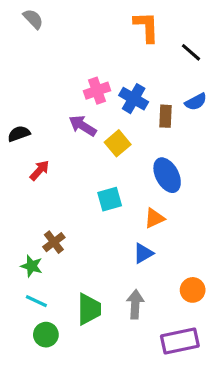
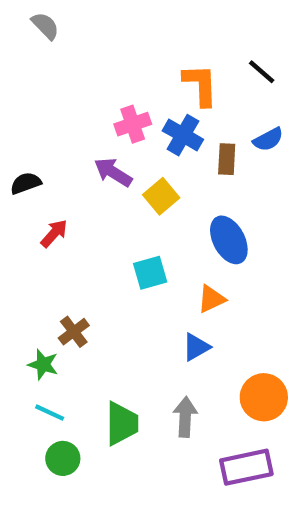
orange L-shape: (146, 27) -> (200, 85), moved
orange circle: (193, 290) -> (264, 397), size x1.4

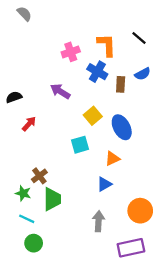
pink cross: (133, 124) -> (71, 52), moved
yellow square: (161, 196) -> (93, 116), moved
green trapezoid: (122, 423) -> (52, 199), moved

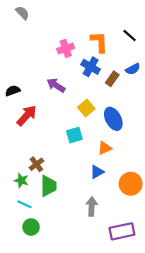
brown rectangle: (121, 84) -> (112, 79), turned 32
red arrow: (29, 124) -> (27, 116), size x1.5
orange circle: (140, 211) -> (131, 184), moved

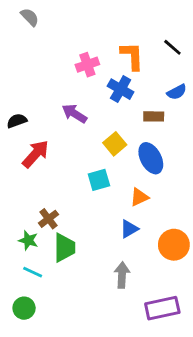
brown rectangle: (112, 79) -> (154, 116), moved, turned 56
green circle: (31, 227) -> (24, 308), moved

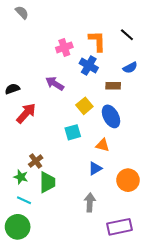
orange triangle: (139, 197) -> (103, 145), turned 40
green circle: (24, 308) -> (18, 227), size x1.5

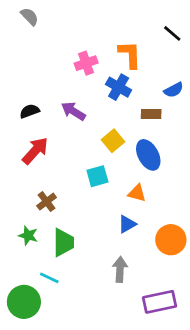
black line: (127, 35) -> (172, 33), moved
black semicircle: (12, 89) -> (30, 111), moved
brown cross: (36, 161) -> (47, 202), moved
cyan line: (24, 200) -> (49, 278), moved

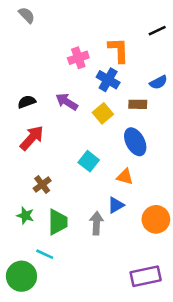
black line: (172, 33) -> (157, 31), turned -66
yellow square: (113, 141) -> (103, 113), moved
cyan square: (97, 176) -> (89, 161), turned -36
gray arrow: (120, 269) -> (96, 223), moved

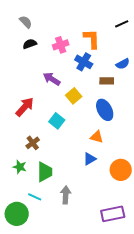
gray semicircle: (27, 15) -> (26, 22), moved
black semicircle: (27, 102) -> (30, 44), moved
yellow square: (103, 113) -> (74, 96), moved
cyan square: (89, 161) -> (57, 121), moved
gray arrow: (96, 223) -> (66, 195), moved

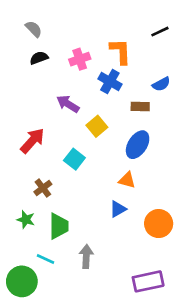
blue ellipse: (105, 110) -> (138, 145), turned 60

